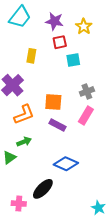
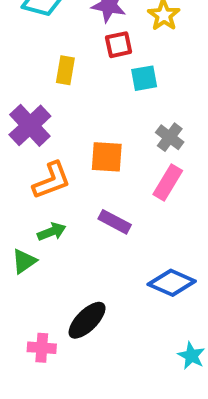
gray cross: (87, 91) -> (170, 137), turned -32
purple rectangle: (58, 125) -> (115, 222), moved
blue diamond: (66, 164) -> (172, 283), moved

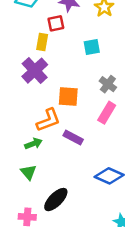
red square: (119, 45) -> (56, 23), moved
purple cross: (30, 125) -> (35, 71), moved
orange L-shape: (52, 181) -> (48, 120), moved
green triangle: (24, 261) -> (29, 172), moved, turned -35

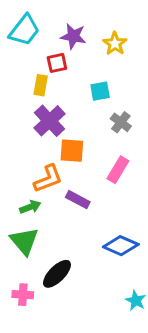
purple cross: (35, 71) -> (50, 121), moved
gray cross: (108, 84) -> (121, 122), moved
green triangle: (29, 172) -> (24, 241), size x1.5

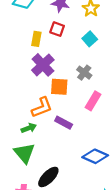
red square: (57, 63) -> (57, 29), moved, turned 32
cyan square: (100, 91) -> (90, 39), moved, turned -32
gray cross: (121, 122) -> (84, 73), moved

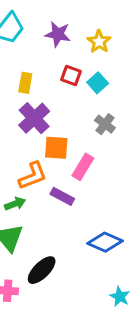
red square: (57, 29) -> (71, 75), moved
gray cross: (84, 73) -> (105, 124), moved
pink rectangle: (93, 101) -> (83, 167), moved

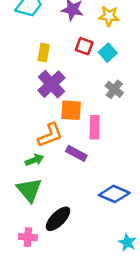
yellow star: (99, 42) -> (109, 16), turned -30
pink rectangle: (83, 167) -> (95, 127), turned -30

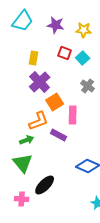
orange square: (71, 110) -> (55, 102), turned -36

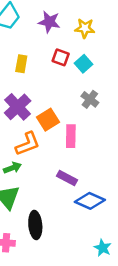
purple cross: (40, 82) -> (18, 107), moved
purple rectangle: (59, 135) -> (67, 178), moved
black ellipse: (45, 185) -> (35, 225), turned -50

